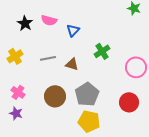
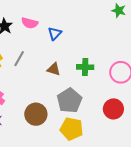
green cross: (102, 51) -> (85, 67), moved, turned 35
gray line: (48, 58) -> (19, 59), moved, turned -49
brown circle: (55, 96) -> (36, 114), moved

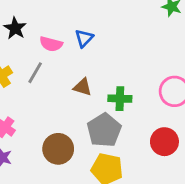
pink semicircle: (30, 23) -> (51, 44), moved
green cross: (85, 67) -> (120, 99), moved

